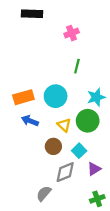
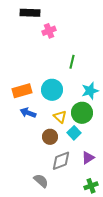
pink cross: (72, 33) -> (49, 31), moved
cyan square: (79, 151) -> (74, 133), moved
gray semicircle: (44, 193) -> (41, 181), turned 91

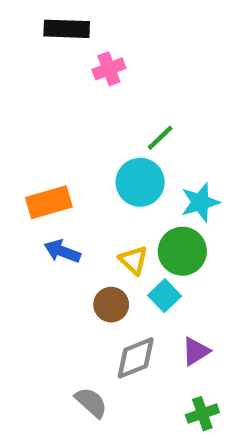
green line: (72, 62) -> (160, 138), turned 32
cyan circle: (52, 90) -> (140, 182), moved

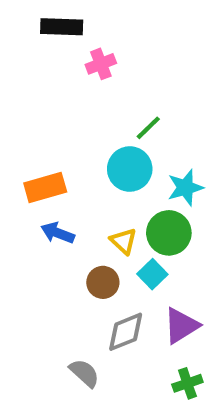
purple triangle: (196, 351) -> (181, 326), size x1.4

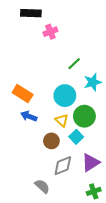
cyan circle: (130, 169) -> (65, 96), moved
orange rectangle: (45, 188) -> (23, 94), turned 48
cyan star: (185, 188) -> (93, 82), moved

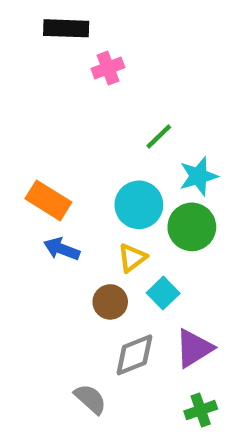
green circle: (84, 116) -> (192, 227), moved
yellow triangle: (62, 120) -> (132, 258), turned 40

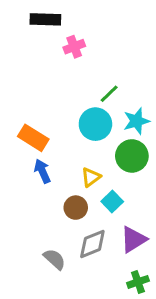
cyan circle: (139, 205) -> (95, 124), moved
blue arrow: (62, 249) -> (42, 171), turned 45
gray semicircle: (90, 399) -> (54, 259), moved

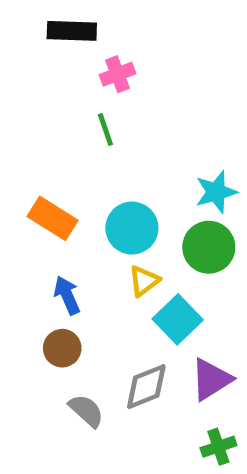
green line: (109, 94) -> (105, 129), moved, turned -65
cyan circle: (95, 124) -> (132, 228), moved
blue arrow: (42, 171) -> (67, 295), moved
cyan square: (112, 201) -> (178, 319), size x1.4
brown circle: (76, 208) -> (62, 348), moved

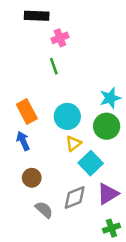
orange rectangle: (53, 218) -> (27, 111), turned 30
blue arrow: (67, 295) -> (23, 141), moved

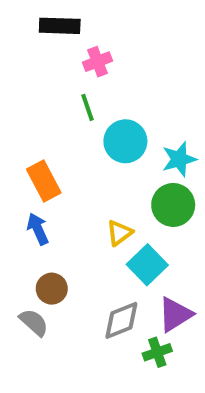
cyan circle: (67, 116) -> (125, 141), moved
gray semicircle: (44, 210) -> (34, 322), moved
green cross: (111, 228) -> (157, 352), moved

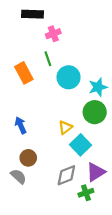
orange rectangle: (44, 181) -> (24, 73), moved

